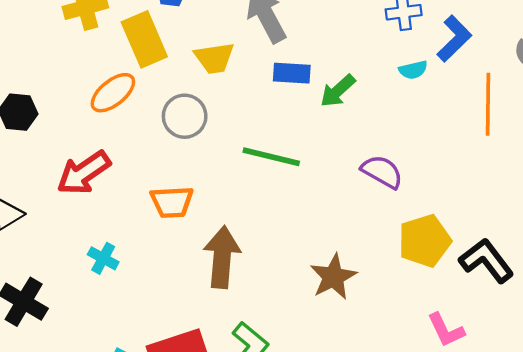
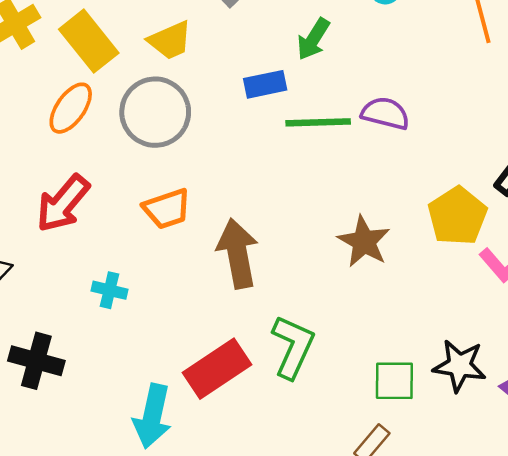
blue rectangle: (292, 73) -> (265, 84), moved
gray circle: (185, 116) -> (155, 112), size x1.4
green line: (271, 157) -> (318, 122), moved
yellow pentagon: (425, 241) -> (457, 216), moved

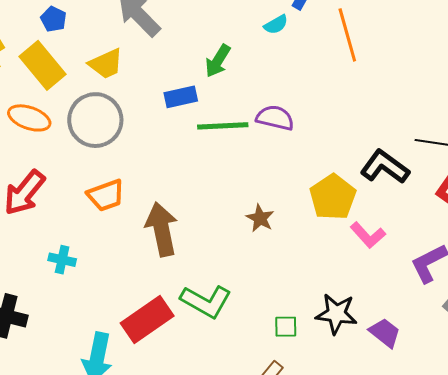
orange ellipse: (71, 108) -> (29, 118), turned 75
brown star: (364, 242) -> (260, 218), size x0.7
green L-shape: (293, 347) -> (206, 301), turned 96
green square: (394, 381) -> (286, 327), size x0.7

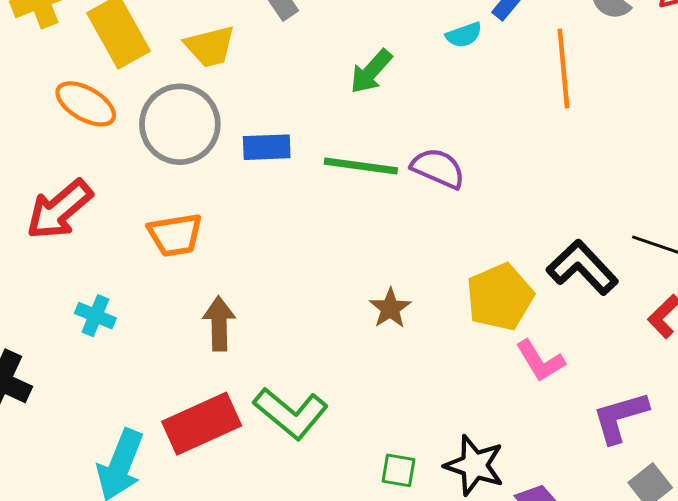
blue rectangle: (181, 97) -> (267, 147), moved
brown arrow: (162, 229) -> (219, 324), moved, size x0.7

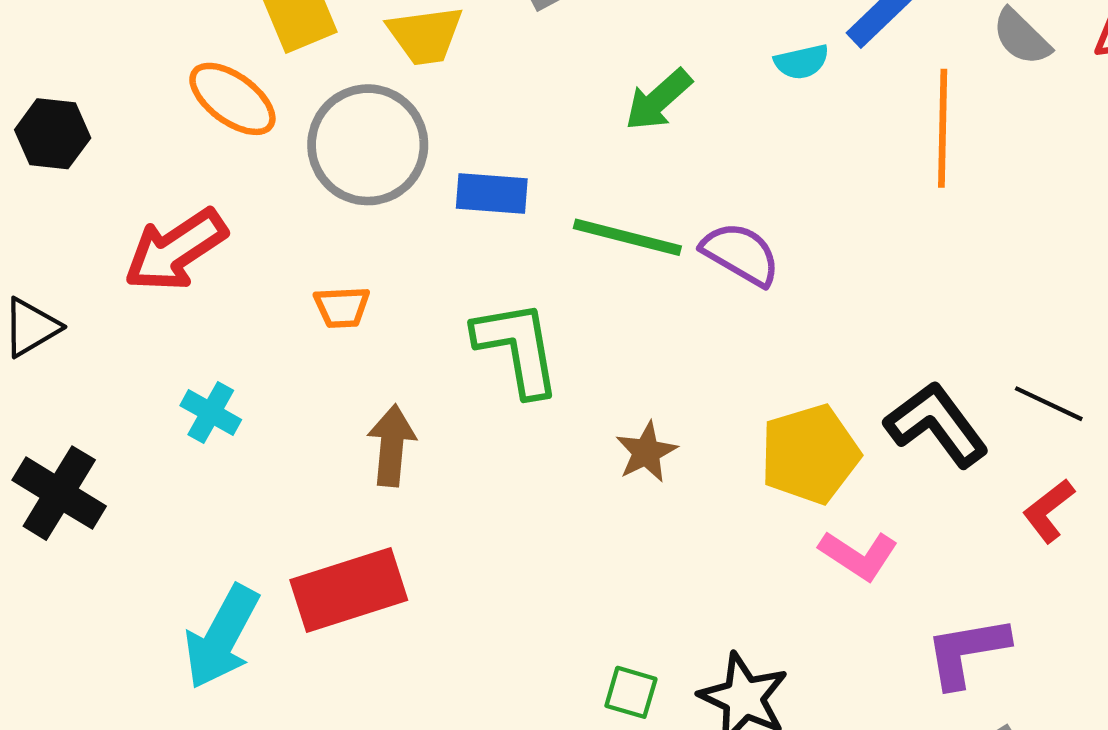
orange trapezoid: (175, 235) -> (342, 307), size x0.7
pink L-shape: (540, 361) -> (858, 555), turned -32
green L-shape: (291, 413) -> (517, 348), moved, turned -146

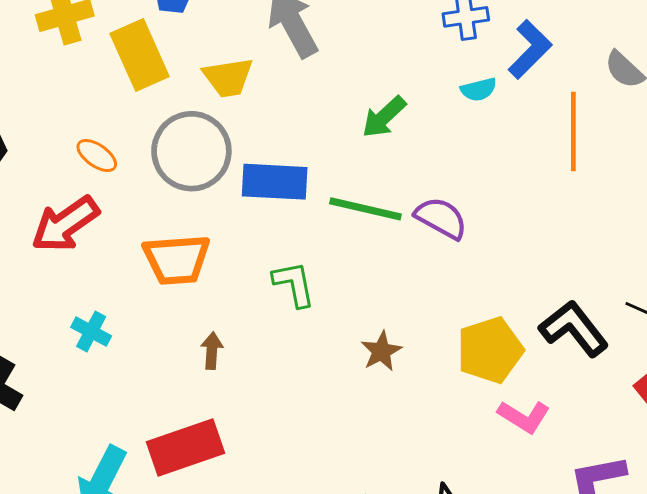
orange ellipse: (232, 99) -> (97, 156), moved, size x0.7
blue rectangle: (492, 194) -> (275, 182), size x1.4
orange trapezoid: (342, 307) -> (177, 259), size x1.8
green L-shape: (517, 348) -> (294, 284), size x0.7
brown arrow: (392, 445) -> (212, 351), size x0.7

